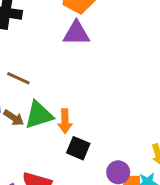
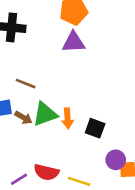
black square: (78, 148) -> (95, 128), moved

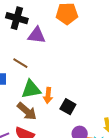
purple triangle: (74, 42) -> (37, 35), moved
brown arrow: (23, 118) -> (27, 111), moved, size x1.5

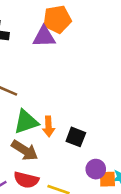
purple triangle: (37, 35) -> (44, 37), moved

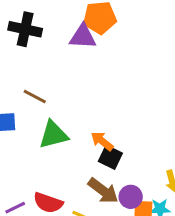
orange arrow: (49, 126) -> (102, 141), moved, turned 126
brown arrow: (25, 150) -> (103, 191), moved

